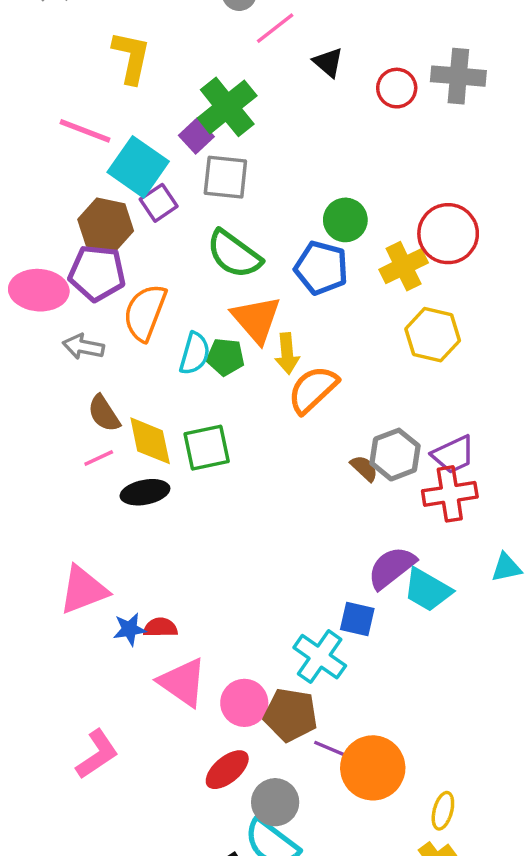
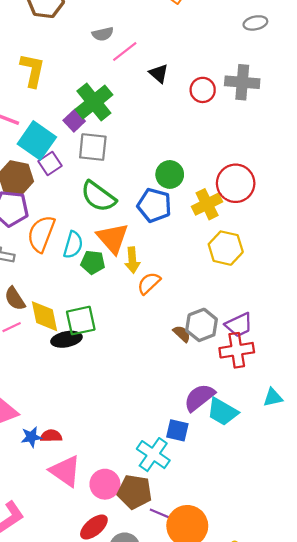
cyan semicircle: (195, 354) -> (73, 245), moved
orange semicircle: (313, 389) -> (149, 283), size x0.7
black ellipse: (145, 492) -> (66, 339), moved

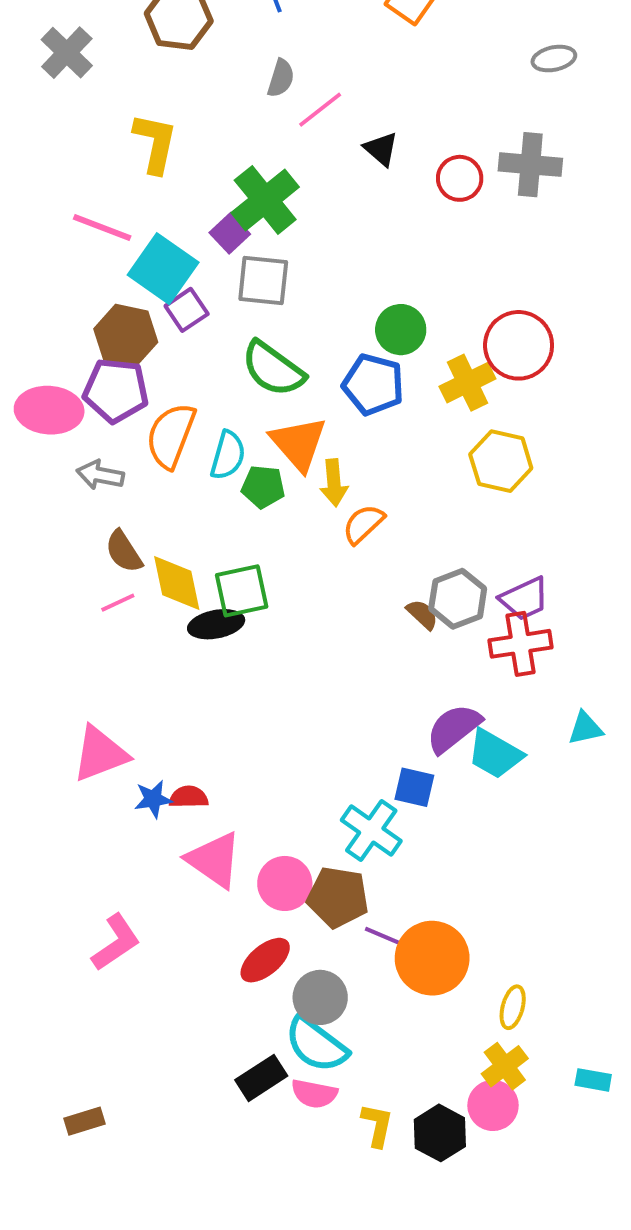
gray semicircle: (103, 34) -> (281, 78), turned -60

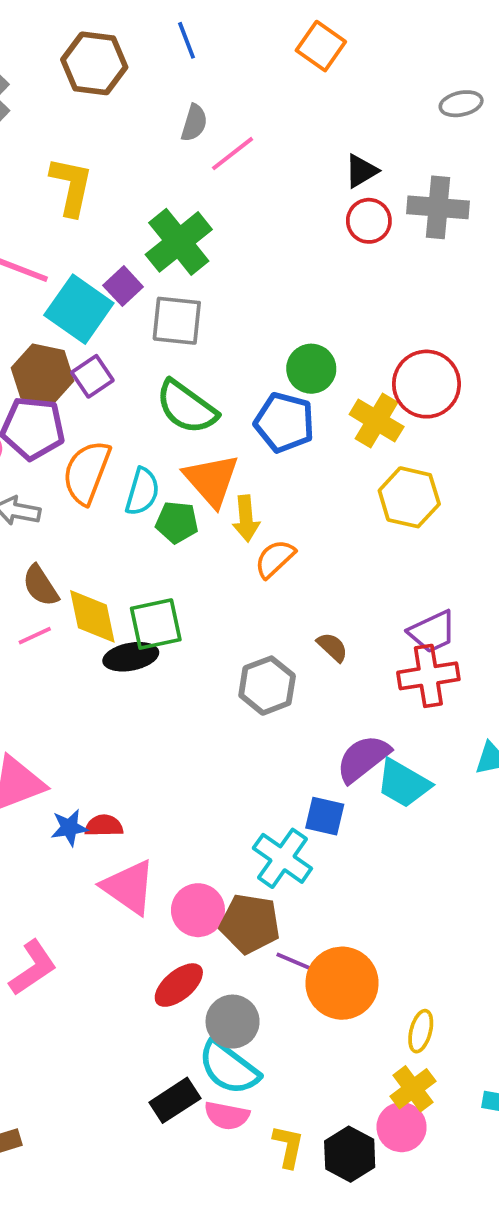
black triangle: (381, 149) -> (361, 171), moved, turned 48
purple square: (230, 233) -> (123, 286), moved
purple square: (187, 310) -> (92, 376), moved
yellow cross: (467, 383) -> (377, 421), turned -33
gray hexagon: (458, 599) -> (267, 686), moved

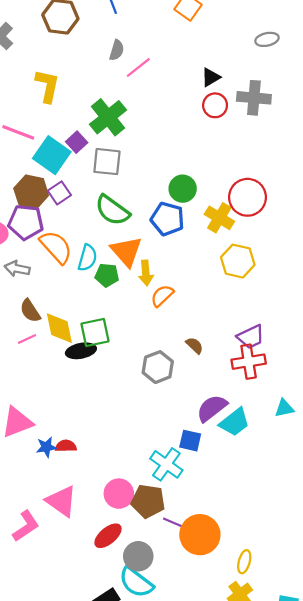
orange semicircle: (87, 472) -> (56, 247), turned 117
cyan trapezoid: (403, 783) -> (235, 422), turned -68
pink triangle: (129, 887) -> (61, 501), moved

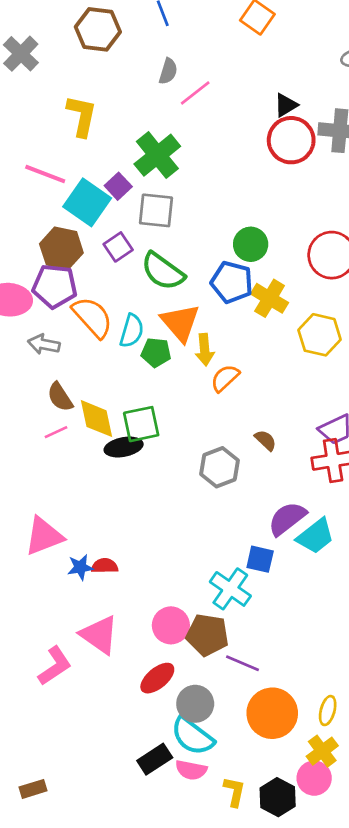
red circle: (215, 105) -> (291, 140), size x1.5
purple square: (59, 193) -> (118, 247), moved
yellow cross: (219, 218) -> (270, 298), moved
orange circle: (200, 535) -> (272, 713), moved

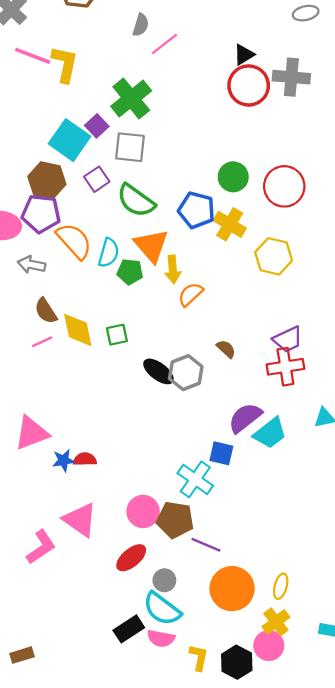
pink line: (45, 174) -> (33, 56), moved
green circle: (251, 244) -> (233, 177), moved
green square: (141, 424) -> (117, 335), size x0.7
black ellipse: (124, 447) -> (158, 371), moved, turned 48
gray circle: (195, 704) -> (164, 580), size x0.7

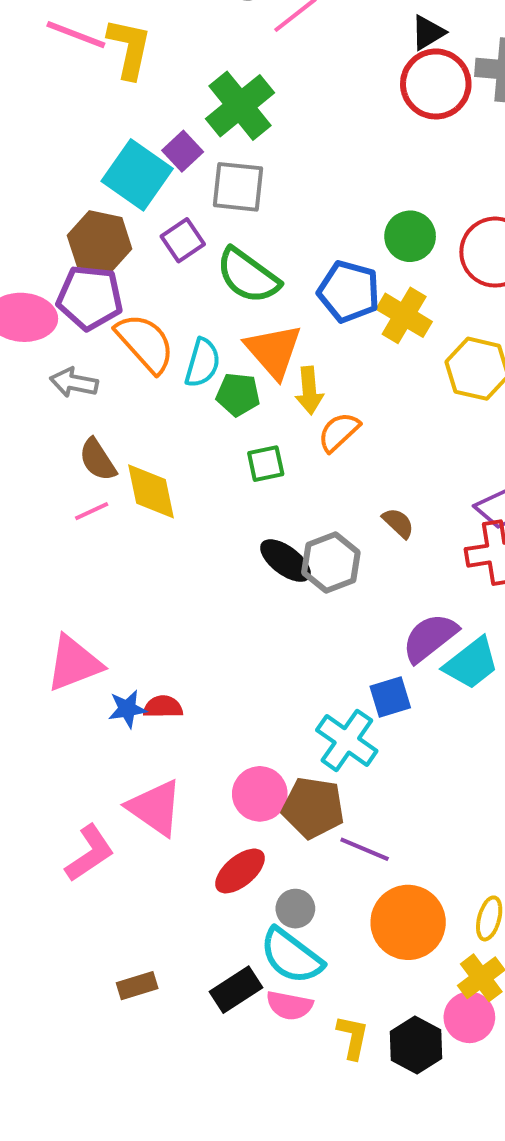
green square: (117, 335) -> (266, 464), moved
blue square: (221, 453) -> (390, 697), turned -30
brown rectangle: (22, 655) -> (137, 986), moved

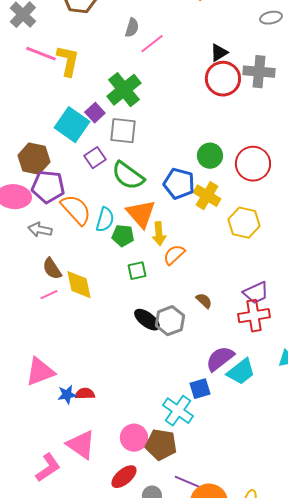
brown hexagon: (100, 242) -> (34, 159), moved
purple line: (365, 849) -> (187, 482), moved

